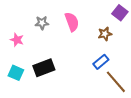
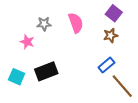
purple square: (120, 13) -> (114, 13), moved
pink star: (17, 40) -> (27, 42), moved

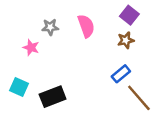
black rectangle: (46, 71) -> (53, 97), moved

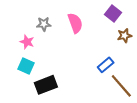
brown star: (126, 40) -> (124, 36), moved
cyan square: (19, 87) -> (26, 66), moved

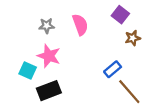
pink star: (27, 42) -> (49, 56), moved, size x1.5

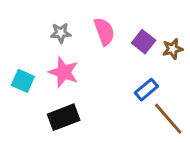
purple square: (120, 15) -> (144, 42), moved
cyan square: (28, 70) -> (23, 81), moved

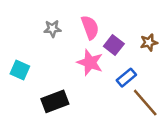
purple square: (144, 42) -> (114, 45), moved
pink star: (64, 72) -> (90, 63), moved

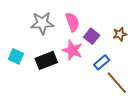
gray star: (52, 29) -> (42, 23), size x1.6
black rectangle: (55, 101) -> (46, 60), moved

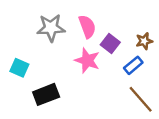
black rectangle: (46, 60) -> (46, 94), moved
blue rectangle: (102, 62) -> (133, 65), moved

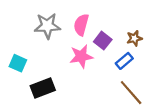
pink semicircle: (87, 27) -> (81, 25), turned -145
pink star: (87, 60) -> (81, 56), turned -30

